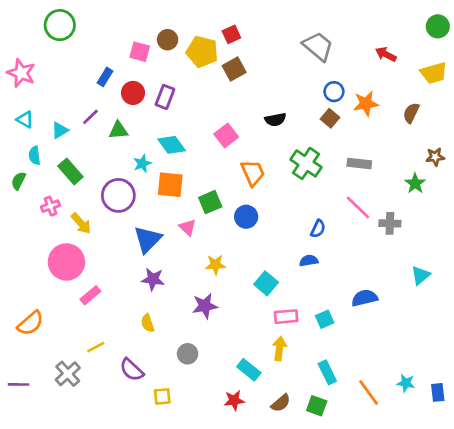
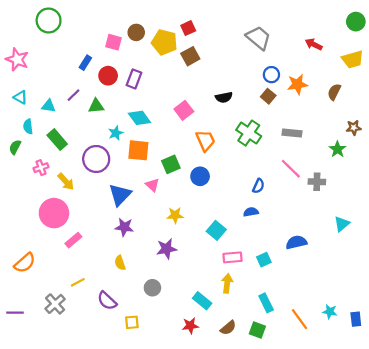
cyan triangle: (60, 130) -> (49, 106), turned 40

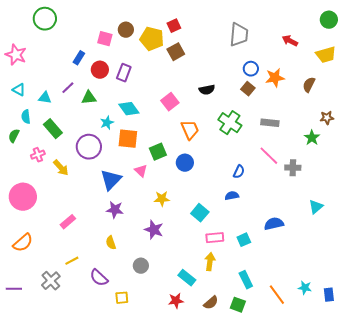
gray trapezoid: (258, 38) -> (239, 35), turned 55
pink circle: (54, 213) -> (23, 197), moved
purple star: (166, 249) -> (154, 230), turned 30

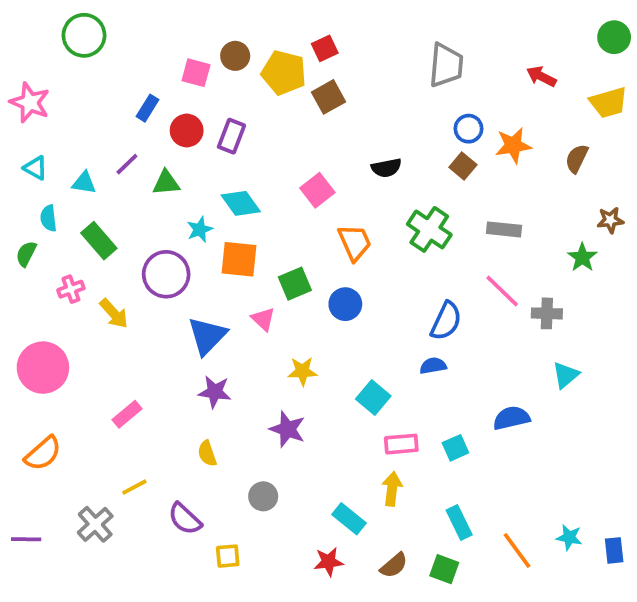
blue semicircle: (239, 172) -> (446, 321), size x1.5
cyan triangle: (316, 207) -> (566, 375), moved

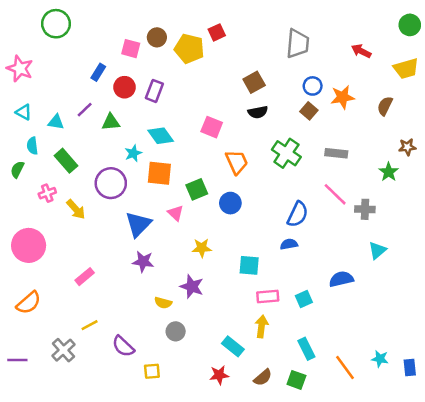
brown square: (329, 97) -> (254, 82), moved
pink square: (317, 190) -> (212, 127), turned -30
cyan square: (373, 397) -> (249, 265), turned -35
yellow semicircle: (207, 453) -> (163, 303), moved, turned -56

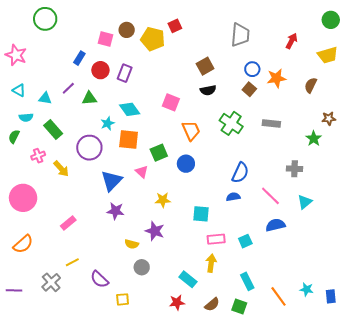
red arrow: (361, 51) -> (292, 41), turned 91
cyan semicircle: (32, 146) -> (26, 117), turned -88
pink line: (335, 194) -> (270, 196), moved

